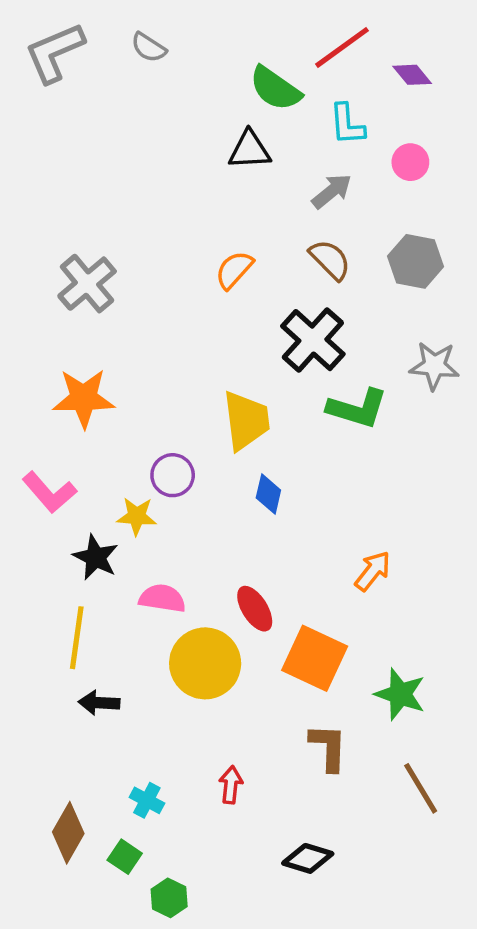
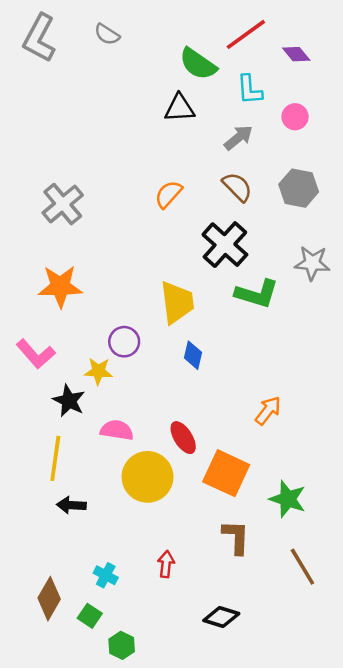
gray L-shape: (55, 53) -> (39, 38), turned -39

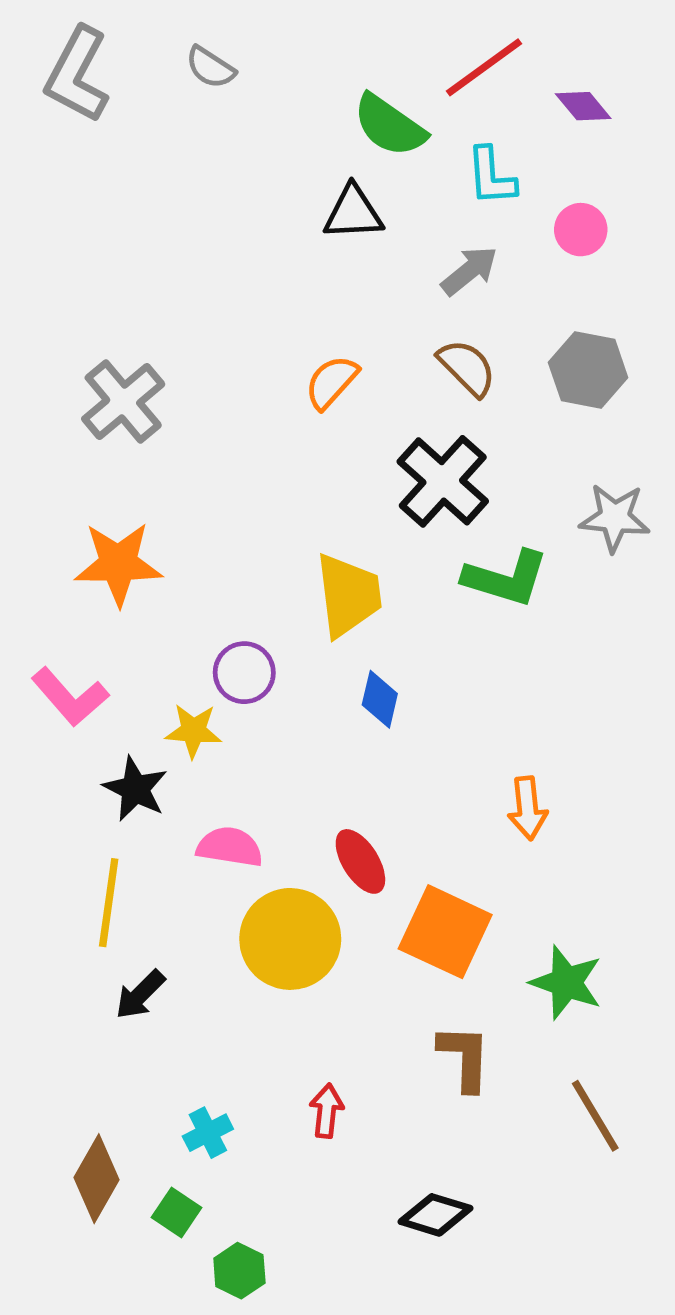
orange arrow: (268, 411) -> (528, 808), turned 136
black arrow: (71, 505) -> (140, 995), turned -48
cyan cross: (106, 575) -> (208, 1133), turned 35

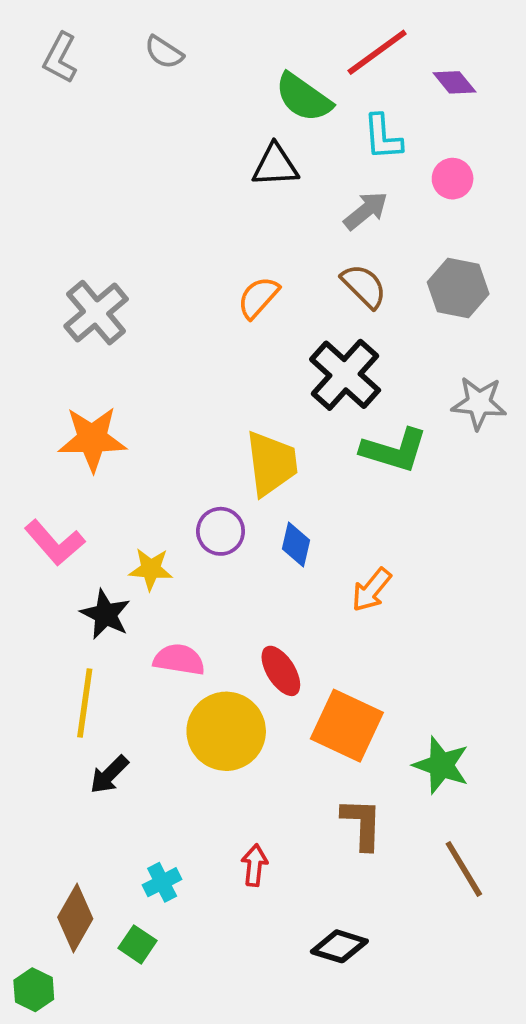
gray L-shape: (77, 75) -> (60, 58), size x0.7
purple circle: (244, 673) -> (221, 531), moved
orange arrow: (528, 808) -> (371, 590), moved, turned 45
green hexagon: (239, 1271) -> (34, 990), moved

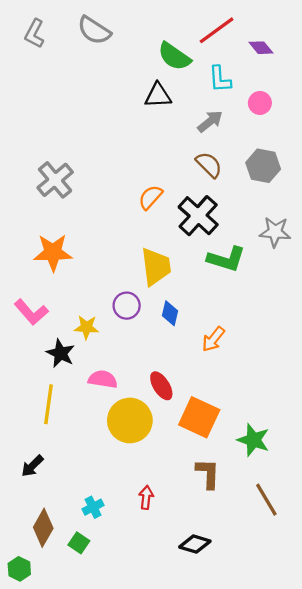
gray semicircle: (164, 52) -> (94, 30), size x1.5
orange semicircle: (258, 297) -> (150, 197), moved
black arrow: (109, 775) -> (32, 466), moved

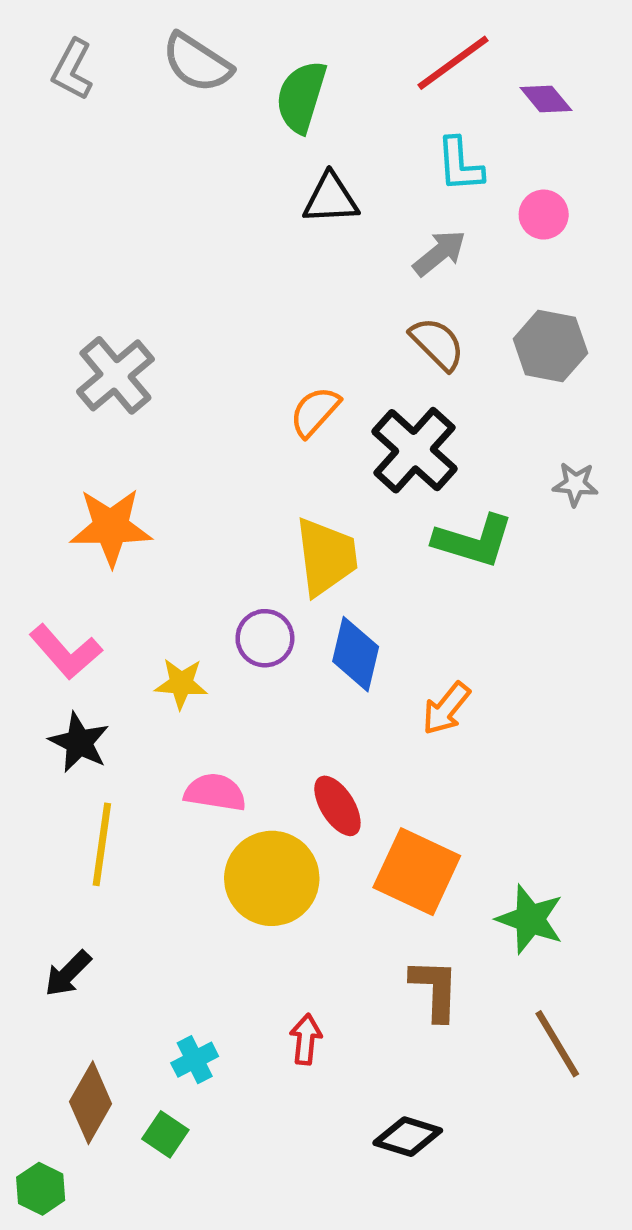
green semicircle: (174, 56) -> (301, 97), moved, turned 72
gray star: (275, 232) -> (575, 484), size x0.7
blue diamond: (170, 313) -> (356, 654), size x1.4
black star: (60, 353) -> (79, 742), moved

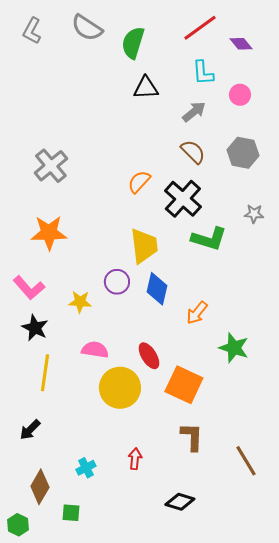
green star: (530, 919) -> (234, 348), moved
green square: (165, 1134) -> (71, 513), moved, turned -30

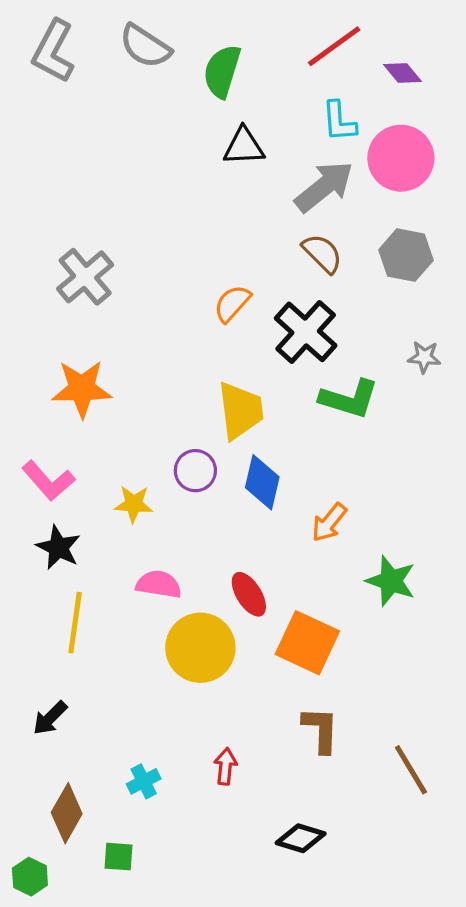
gray L-shape: (32, 31) -> (53, 51), size x1.4
pink circle: (240, 95) -> (401, 158), size x1.8
gray arrow: (194, 112) -> (324, 187), size x1.5

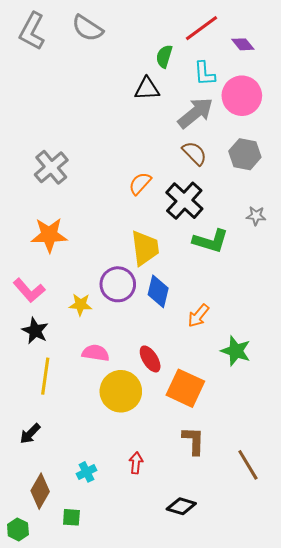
green semicircle: (222, 71) -> (164, 56), moved, size x0.7
purple circle: (195, 471) -> (118, 284), size x1.4

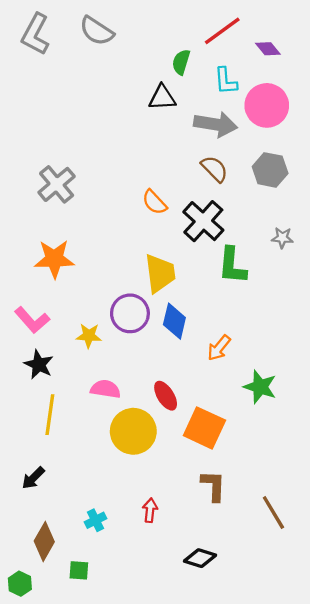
gray arrow: (195, 113) -> (216, 124), turned 48
orange semicircle: (140, 183) -> (154, 202), turned -85
green L-shape: (211, 241) -> (232, 266), turned 78

